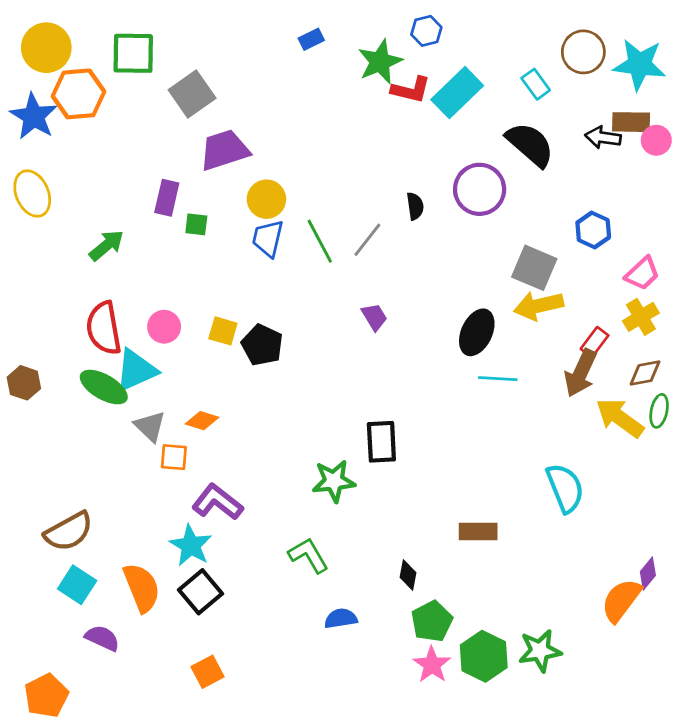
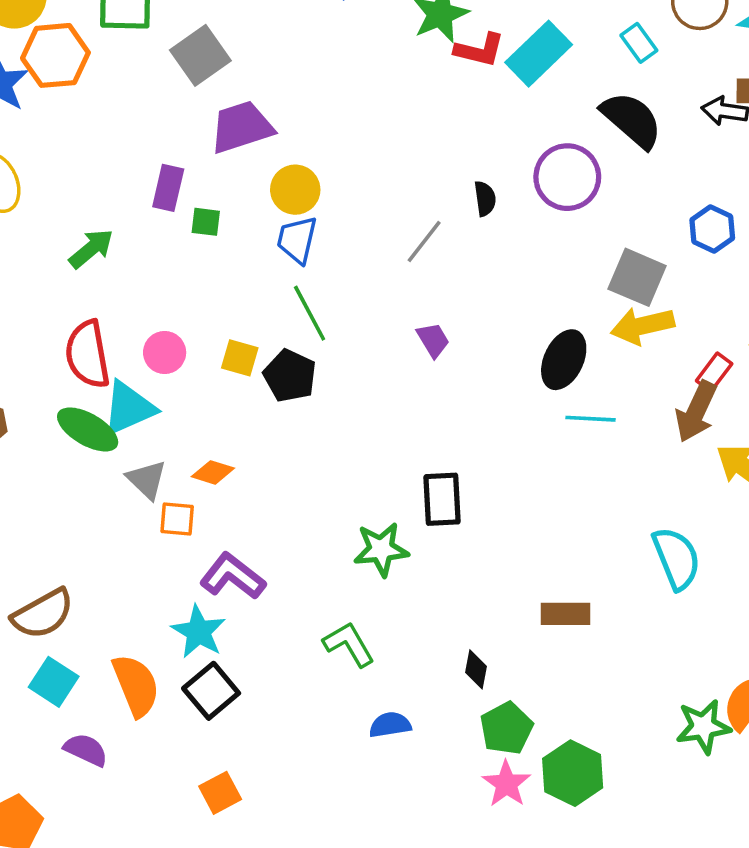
green line: (320, 241) -> (310, 313), moved
green star: (540, 651) -> (703, 727), moved

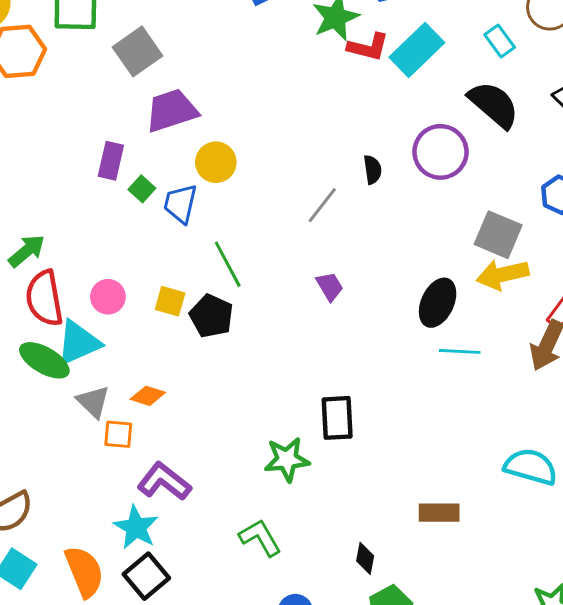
green square: (206, 222) -> (142, 189), turned 35
blue trapezoid: (297, 240) -> (180, 204), moved
green arrow: (91, 249) -> (27, 251), moved
cyan semicircle: (676, 558) -> (531, 467), turned -52

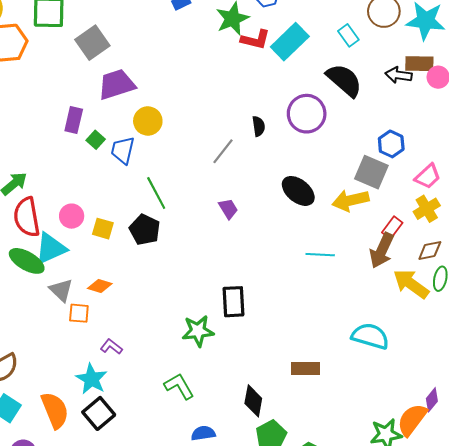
gray square: (498, 235) -> (371, 172), moved
yellow square: (170, 301) -> (103, 229), moved
black ellipse: (438, 303) -> (298, 191), moved, turned -76
purple L-shape: (164, 482) -> (111, 347), size x0.6
black diamond: (365, 558) -> (253, 401), size x1.4

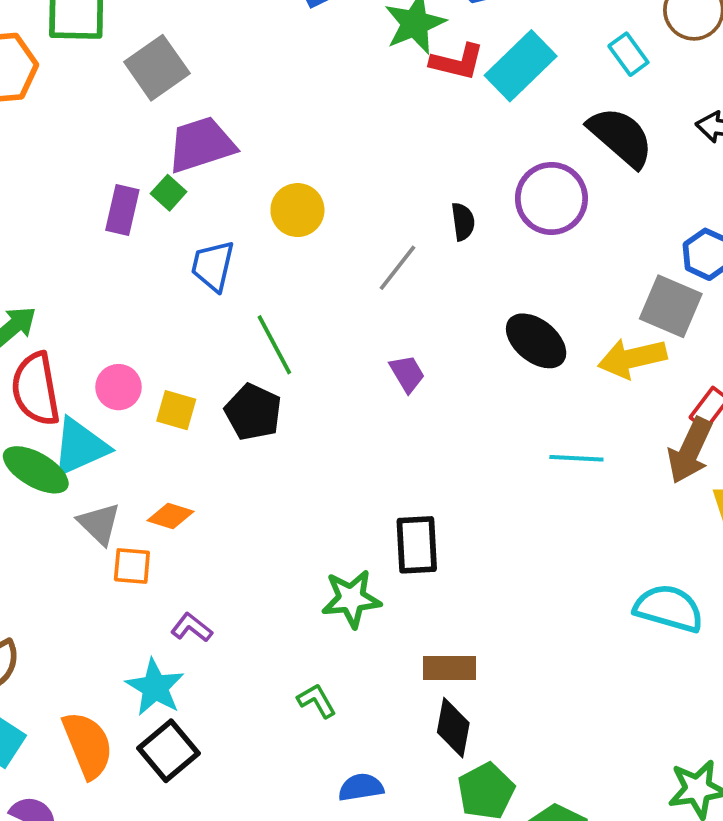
yellow circle: (148, 121) -> (297, 210), moved
green square: (96, 140) -> (169, 193), moved
brown rectangle: (306, 369) -> (449, 668), moved
green L-shape: (179, 386) -> (317, 701), size x0.7

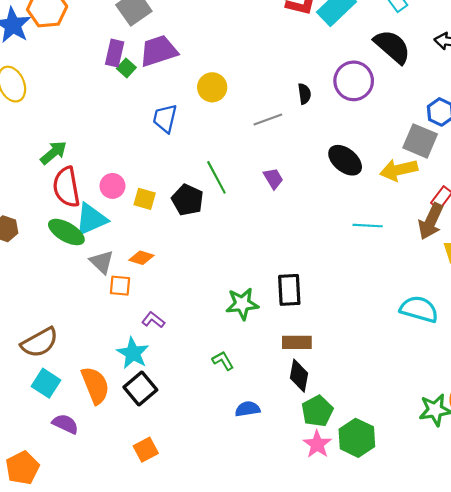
green square: (169, 193) -> (126, 68), moved
purple rectangle: (122, 210) -> (115, 53), moved
gray line: (398, 268) -> (268, 119), turned 32
green line: (274, 345) -> (216, 177), moved
black rectangle: (417, 545) -> (289, 290), moved

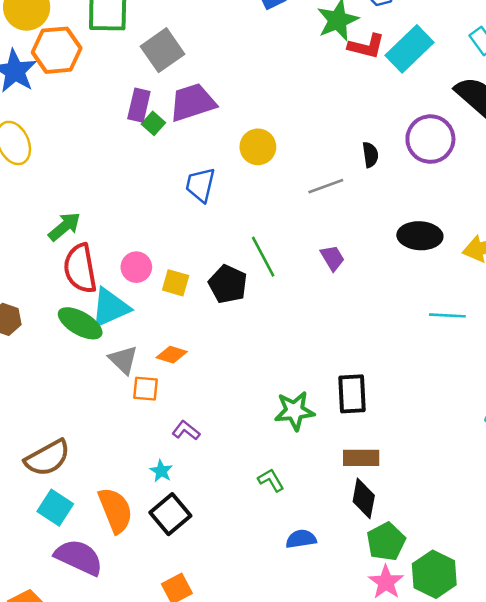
black ellipse: (345, 160) -> (420, 236), turned -36
cyan star: (133, 353) -> (161, 471), size x0.6
purple semicircle: (65, 424) -> (79, 557), size x1.5

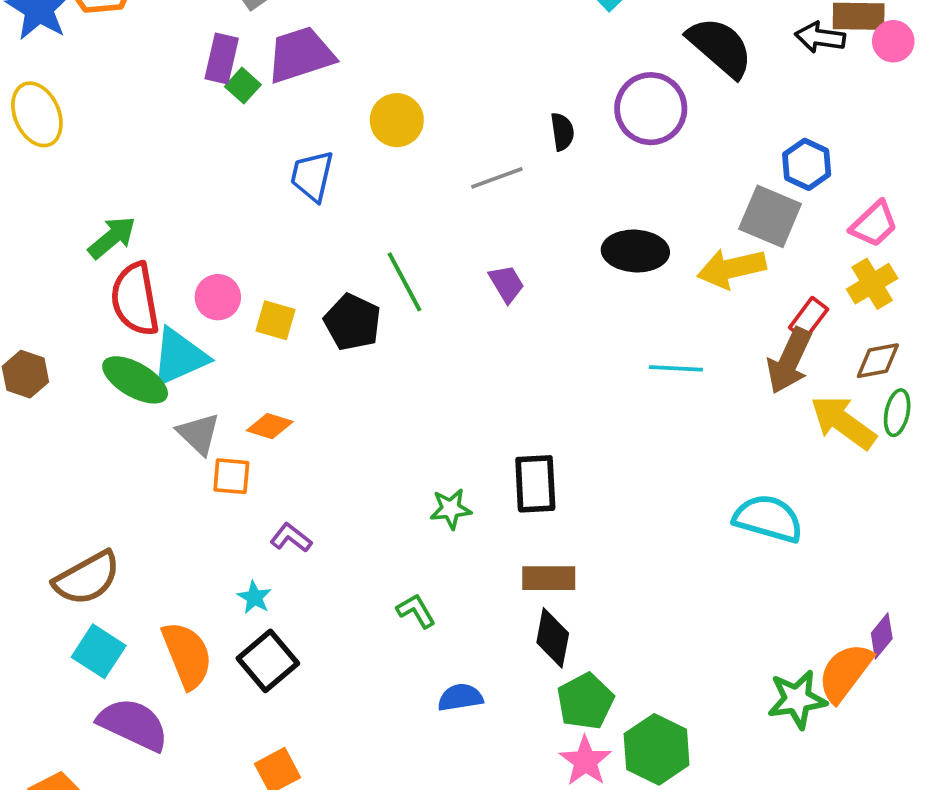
green star: (294, 411) -> (451, 509), size x0.7

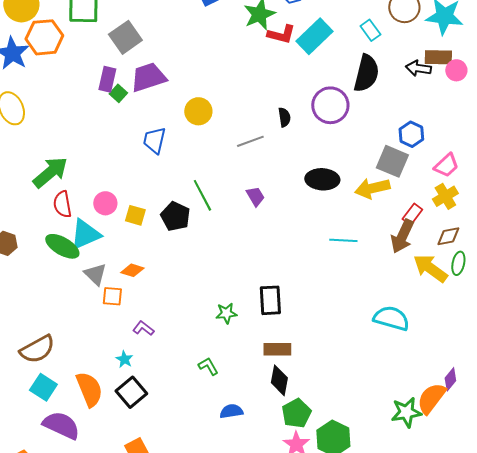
black semicircle: (720, 47) -> (366, 73), turned 63
green arrow: (112, 238) -> (50, 172), size x1.4
red semicircle: (135, 299) -> (62, 204), size x0.7

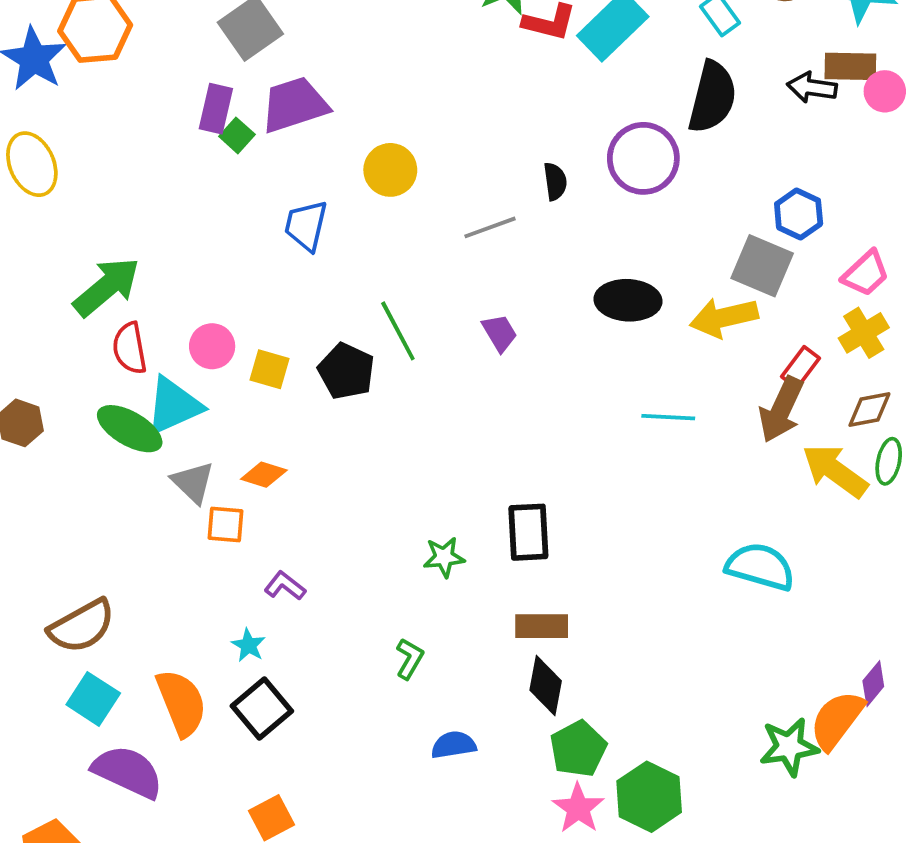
green L-shape: (208, 366) -> (409, 659), turned 60

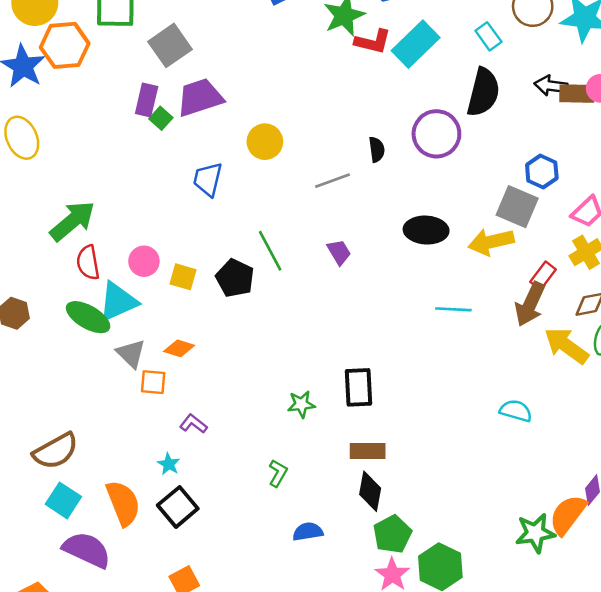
brown rectangle: (850, 66) -> (577, 94), moved
cyan semicircle: (760, 567) -> (516, 411), size x0.7

